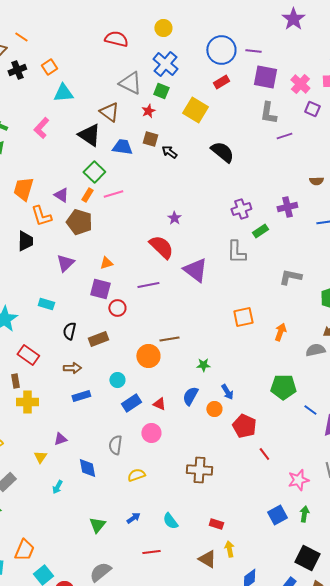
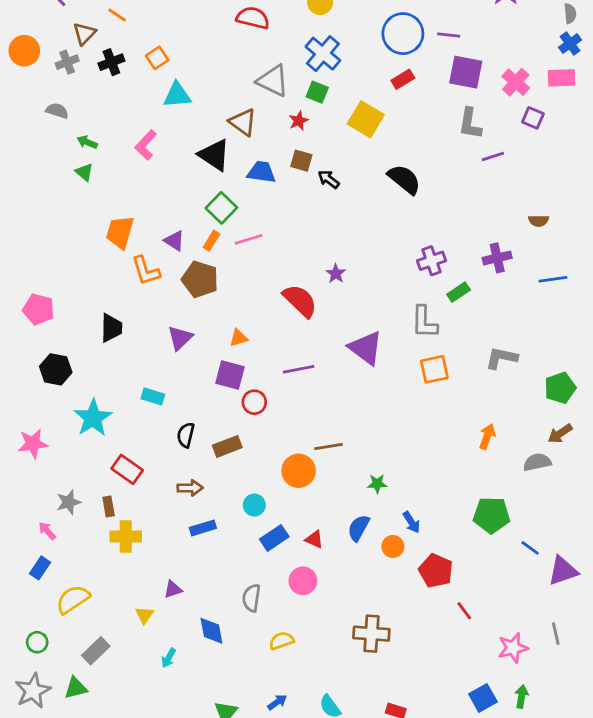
black trapezoid: (25, 241) -> (111, 328), moved
red semicircle: (161, 247) -> (300, 301), moved
orange square: (243, 317) -> (434, 369), moved

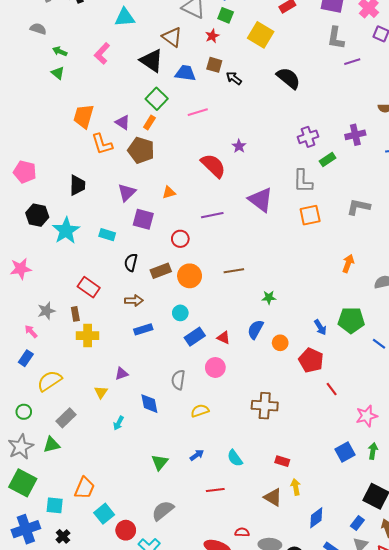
pink line: (249, 239) -> (198, 112), moved
purple square: (230, 375) -> (143, 219), moved
cyan star: (93, 418) -> (66, 231), moved
orange circle: (299, 471) -> (190, 276), moved
blue arrow: (411, 522) -> (320, 327), moved

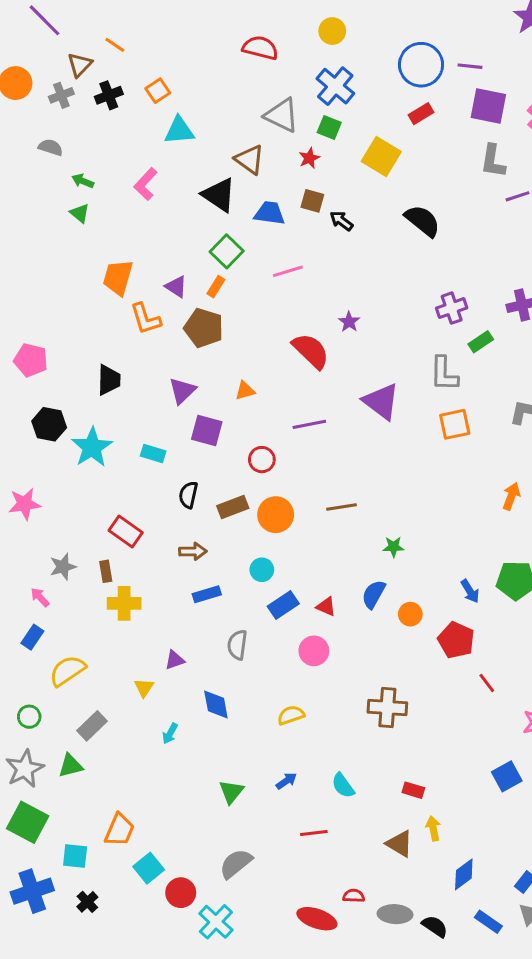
gray semicircle: (178, 380) -> (237, 645), moved

